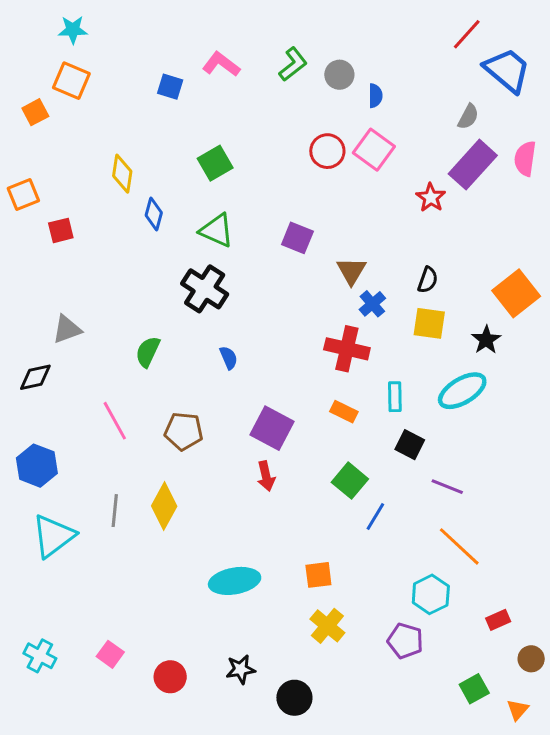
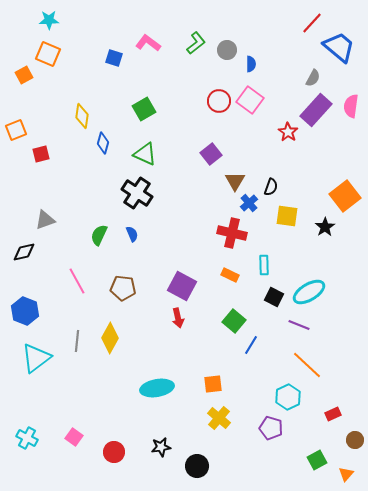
purple square: (297, 238) -> (211, 154), moved, turned 30
black semicircle: (428, 280) -> (271, 187), moved
blue semicircle: (229, 358) -> (132, 234), moved
cyan ellipse: (462, 391) -> (309, 292), moved

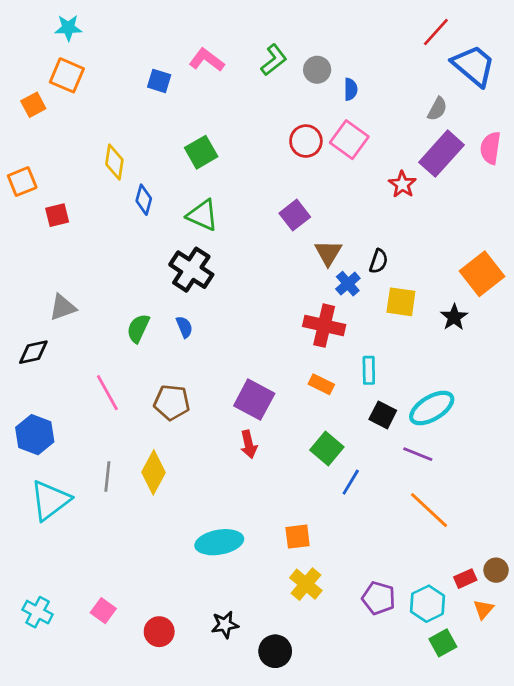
cyan hexagon: (288, 397) -> (428, 604), moved
brown circle: (355, 440) -> (496, 570), moved
orange triangle: (346, 474) -> (483, 609), moved

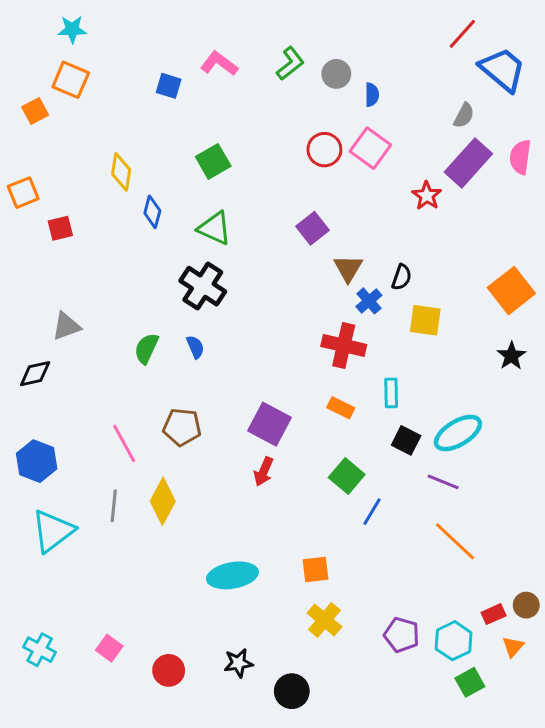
black star: (454, 317) -> (511, 356), moved
pink line: (107, 393) -> (124, 443), moved
red arrow: (249, 444) -> (264, 472), turned 36

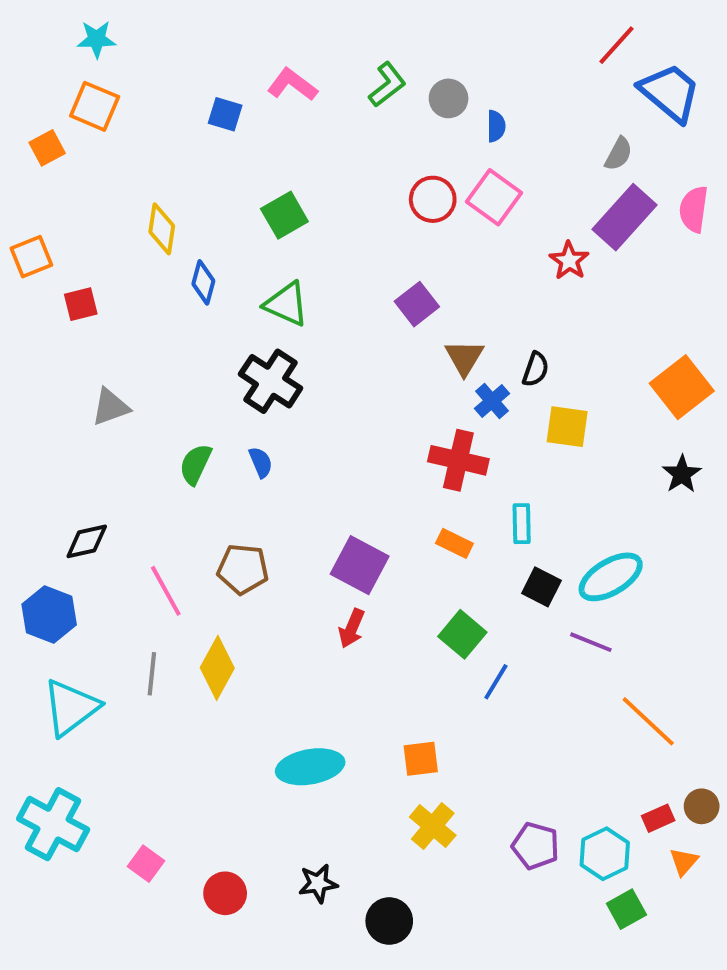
gray triangle: (66, 326) -> (110, 407), moved
black diamond: (35, 374) -> (87, 541), moved
orange line: (455, 541) -> (648, 721), moved
cyan cross: (40, 650) -> (53, 824), moved, size x1.6

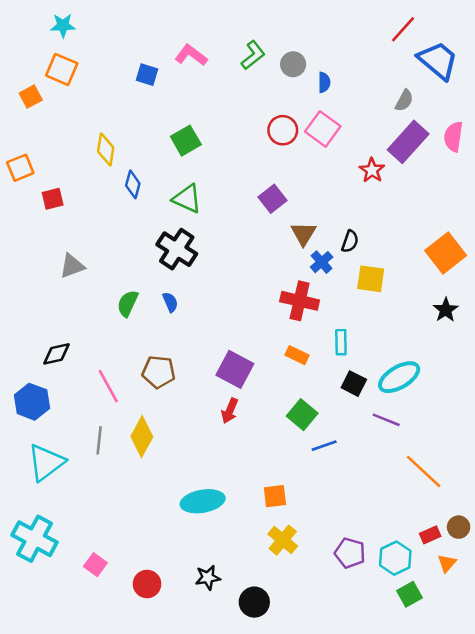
blue line: (496, 682) -> (324, 446), turned 40

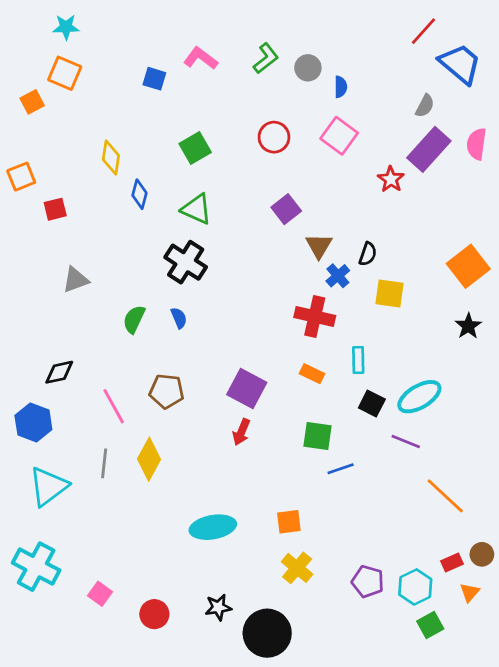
red circle: (283, 130) -> (274, 137), moved
green square: (302, 415) -> (317, 436), turned -32
black circle: (254, 602) -> (267, 633), size x1.5

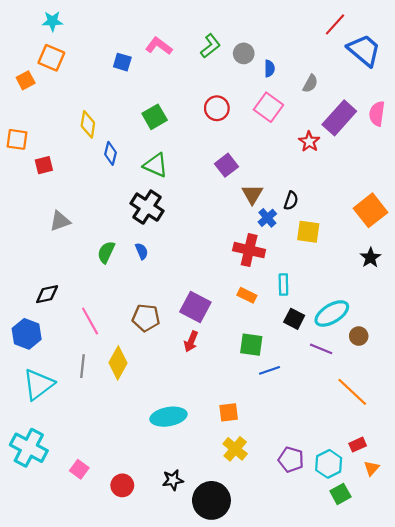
gray semicircle: (425, 106) -> (310, 84), moved
orange square: (21, 177) -> (17, 139), turned 30
brown pentagon: (167, 391) -> (146, 318), moved
brown circle: (482, 554) -> (359, 336), moved

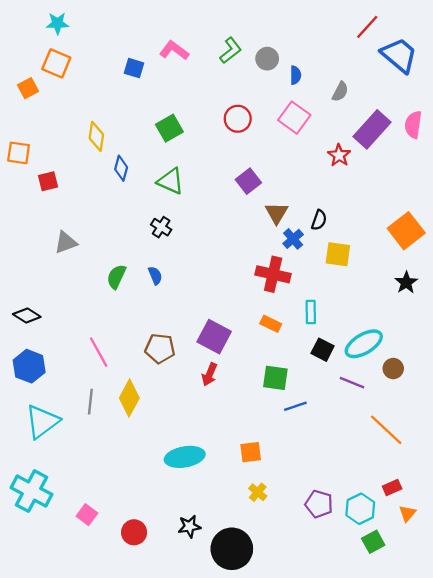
black cross: (147, 207) -> (161, 227), size x0.6
black diamond: (47, 294) -> (27, 316), moved, turned 45
yellow cross: (235, 449) -> (258, 492), size x0.7

